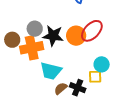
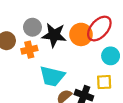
orange cross: (32, 48) -> (29, 50), size x0.6
cyan circle: (102, 64) -> (111, 56), moved

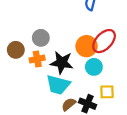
black star: (54, 35) -> (62, 63), moved
cyan circle: (111, 56) -> (94, 67), moved

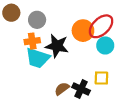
brown circle: (16, 50) -> (11, 13), moved
cyan circle: (94, 67) -> (105, 45), moved
cyan trapezoid: (58, 85) -> (38, 58), moved

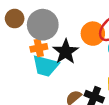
gray circle: (37, 20) -> (43, 25), size x1.6
black star: (57, 46) -> (66, 52), turned 30

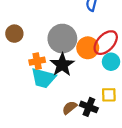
gray circle: (43, 25) -> (62, 39), moved

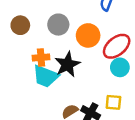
gray circle: (62, 39) -> (58, 25), moved, size x0.7
orange circle: (88, 48) -> (88, 35), moved

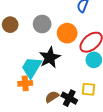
orange cross: (41, 57) -> (25, 83), moved
cyan trapezoid: (46, 76) -> (32, 67), turned 100

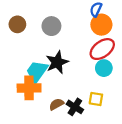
orange circle: (67, 33) -> (101, 25), moved
orange cross: (25, 83) -> (29, 88), size x1.5

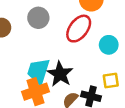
red ellipse: (102, 49) -> (79, 29), moved
black star: (57, 62) -> (60, 74), moved

